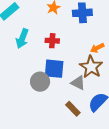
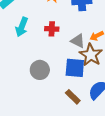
blue square: (54, 69) -> (75, 68), moved
gray triangle: (78, 83) -> (78, 41), moved

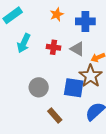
gray triangle: (78, 41) -> (77, 49), moved
brown rectangle: (73, 97) -> (55, 116), moved

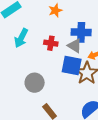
blue cross: (85, 21) -> (81, 32), moved
blue square: (74, 88) -> (72, 65), moved

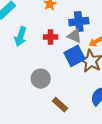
blue square: (72, 65) -> (75, 56), turned -30

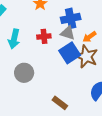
gray circle: (41, 79) -> (24, 73), moved

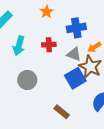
gray triangle: (68, 33) -> (74, 54), moved
blue square: (70, 53) -> (75, 78), moved

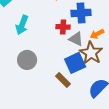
red cross: (49, 45) -> (63, 27), moved
brown rectangle: (62, 112) -> (63, 80), moved

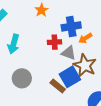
orange arrow: (97, 34) -> (85, 38), moved
brown rectangle: (63, 80) -> (58, 86), moved

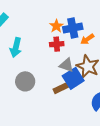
orange star: (41, 10) -> (56, 26), moved
gray triangle: (69, 53) -> (66, 65), moved
brown rectangle: (58, 86) -> (61, 88), turned -63

